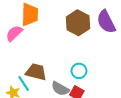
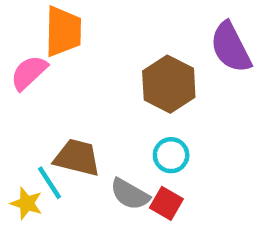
brown hexagon: (78, 23) -> (169, 84), moved

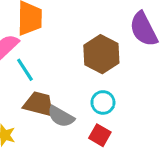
cyan line: (49, 183) -> (25, 70), moved
gray semicircle: (130, 194) -> (61, 117), moved

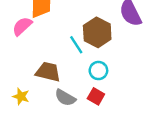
cyan line: (25, 70) -> (76, 45), moved
gray semicircle: (61, 117) -> (65, 98), moved

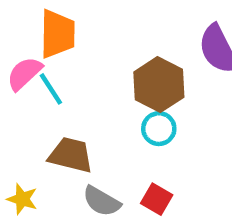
cyan line: (76, 45) -> (51, 89), moved
cyan circle: (98, 71) -> (159, 129), moved

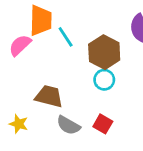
cyan line: (51, 89) -> (66, 37), moved

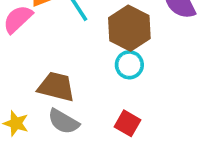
gray semicircle: (68, 125) -> (63, 122), moved

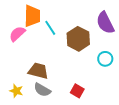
cyan circle: (129, 65) -> (105, 59), moved

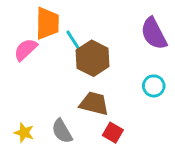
brown hexagon: (78, 39) -> (93, 58), moved
brown trapezoid: (38, 71) -> (94, 103), moved
gray semicircle: (42, 90) -> (62, 131), turned 30

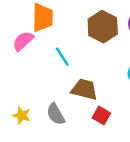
cyan line: (74, 41) -> (62, 57), moved
brown hexagon: (93, 58) -> (103, 27), moved

